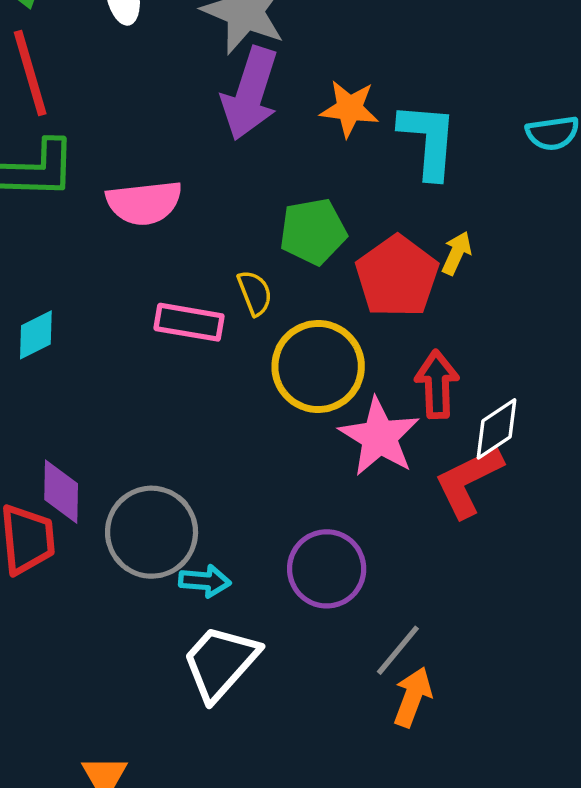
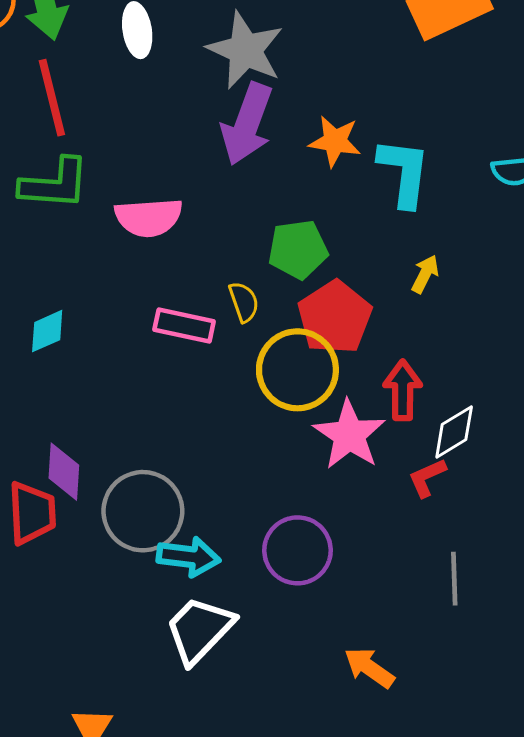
red pentagon: (397, 276) -> (335, 317), moved
red L-shape: (468, 481) -> (427, 478), size x0.6
cyan arrow: (205, 581) -> (188, 557), size x1.4
gray line: (398, 650) -> (454, 579), moved, turned -44
orange arrow: (413, 697) -> (369, 668), turned -78

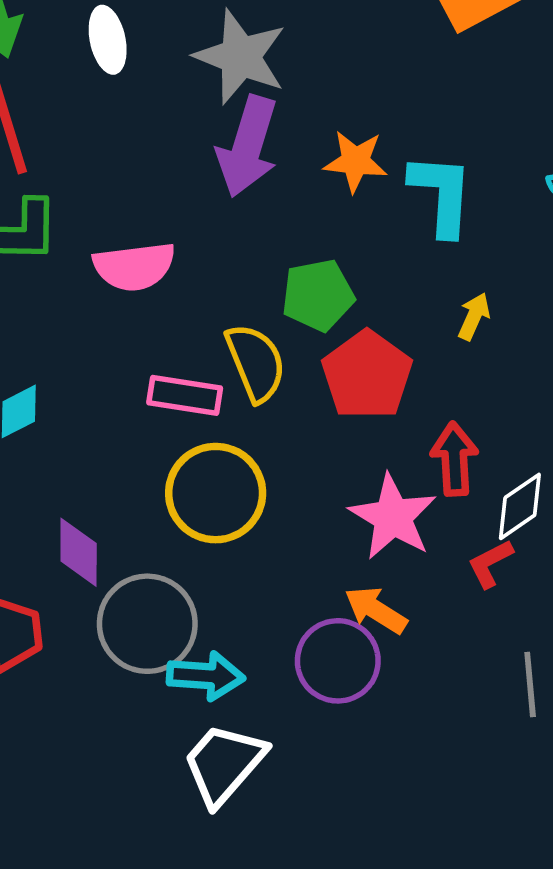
yellow semicircle: (244, 302) -> (256, 363), size x1.6
yellow circle: (297, 370) -> (216, 493), moved
purple diamond: (64, 472) -> (79, 552), moved
orange arrow: (369, 668) -> (376, 610), moved

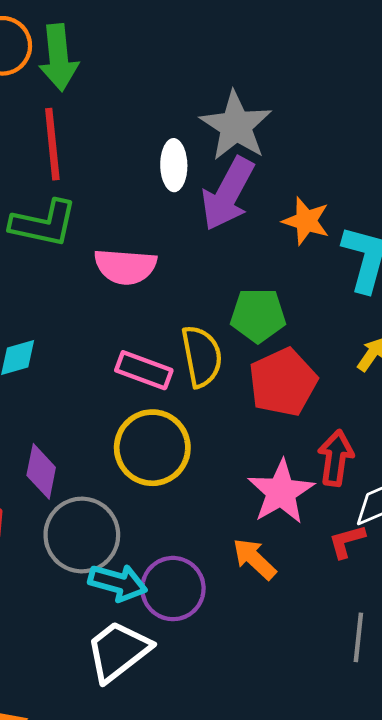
white ellipse: (108, 40) -> (174, 165), moved
purple circle: (338, 661) -> (173, 589), moved

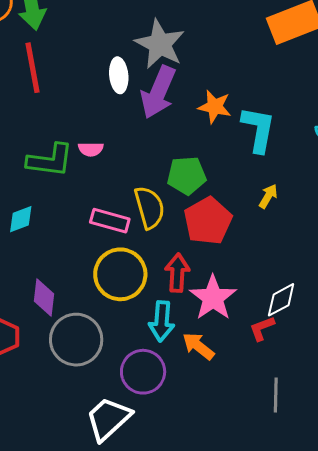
green L-shape: (44, 223) -> (50, 160), moved
pink semicircle: (125, 267) -> (91, 149), size x0.6
red arrow: (336, 458) -> (177, 273), moved
cyan arrow: (118, 583) -> (162, 321), moved, turned 84

